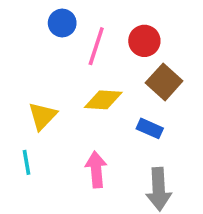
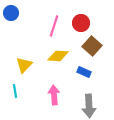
blue circle: (62, 23) -> (11, 13), moved

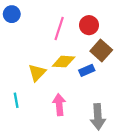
yellow triangle: (24, 65) -> (37, 73), moved
blue rectangle: (84, 72) -> (87, 70), moved, turned -48

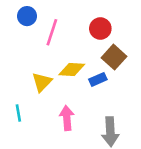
blue circle: (12, 14) -> (27, 16), moved
pink line: (59, 28) -> (52, 32), moved

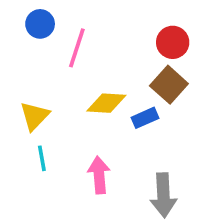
red circle: (100, 29) -> (173, 42), moved
yellow triangle: (42, 82) -> (35, 116), moved
cyan line: (18, 113) -> (42, 158), moved

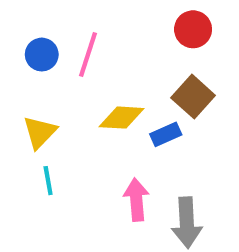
blue circle: (40, 24) -> (42, 55), moved
red circle: (173, 42) -> (193, 29), moved
pink arrow: (99, 175) -> (136, 200), moved

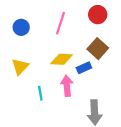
pink line: (88, 55) -> (60, 23), moved
cyan line: (48, 181) -> (40, 93), moved
pink arrow: (136, 200) -> (67, 86), moved

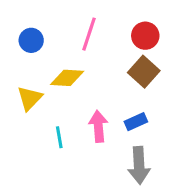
red circle: (98, 15) -> (145, 36), moved
yellow diamond: (62, 59) -> (67, 78), moved
blue rectangle: (84, 68) -> (136, 122), moved

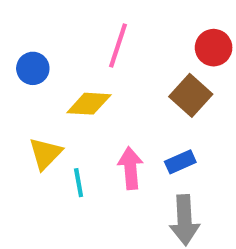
red circle: (145, 36) -> (214, 48), moved
blue circle: (31, 40) -> (33, 68), moved
yellow triangle: (30, 98) -> (45, 154), moved

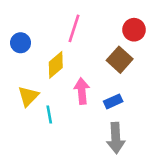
yellow diamond: (89, 104) -> (56, 65), turned -44
pink arrow: (130, 168) -> (82, 91), moved

